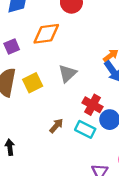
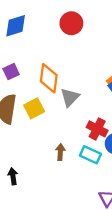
orange diamond: (46, 34) -> (49, 78), moved, turned -72
brown arrow: (56, 126) -> (60, 152), turned -35

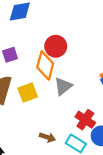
red circle: (71, 23) -> (56, 46), moved
brown arrow: (60, 152) -> (47, 137), turned 98

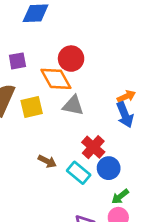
orange diamond: (45, 65) -> (56, 79), turned -52
gray triangle: (63, 86) -> (73, 105), turned 42

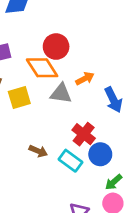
orange arrow: (126, 96) -> (85, 78), moved

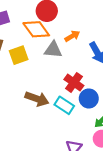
brown arrow: (38, 151) -> (37, 99), size x1.5

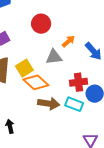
orange diamond: (36, 29) -> (36, 82), moved
red cross: (74, 82) -> (78, 82), turned -30

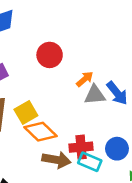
gray triangle: (54, 57) -> (95, 95), moved
red cross: (78, 82) -> (81, 147), moved

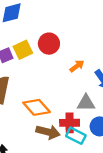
gray triangle: (95, 95) -> (86, 103), moved
yellow square: (26, 113) -> (23, 50), moved

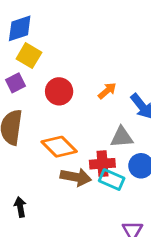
red circle: (49, 44) -> (59, 91), moved
yellow square: (23, 50) -> (29, 56), moved, turned -30

